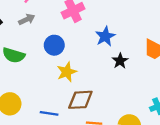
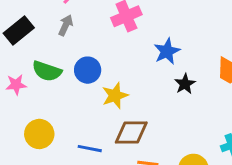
gray arrow: (27, 19) -> (66, 25), turned -42
blue circle: (54, 45) -> (88, 70), moved

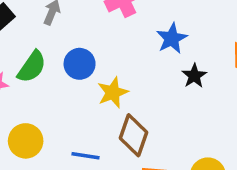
green semicircle: (47, 71) -> (32, 67), turned -72
brown diamond: (131, 132) -> (133, 135), turned -68

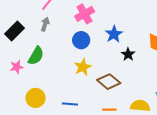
blue circle: (80, 64) -> (81, 40), moved
brown diamond: (133, 135) -> (109, 82), moved, turned -65

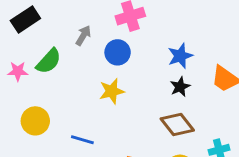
gray arrow: (45, 24) -> (83, 36), moved
blue star: (114, 34) -> (180, 56), moved
brown diamond: (109, 82) -> (177, 125), moved

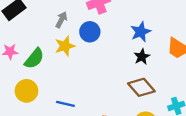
green semicircle: (49, 61) -> (34, 59), moved
yellow star: (112, 91) -> (65, 46), moved

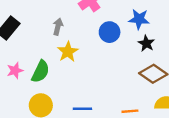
blue circle: (90, 32) -> (110, 32), moved
blue star: (141, 32) -> (139, 19), turned -30

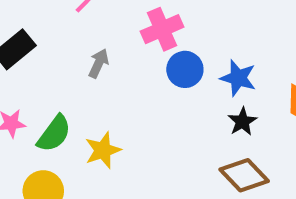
blue circle: (110, 32) -> (185, 69), moved
yellow star: (68, 52) -> (103, 150), moved

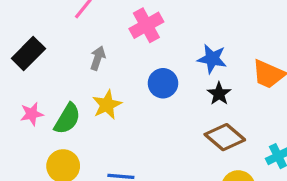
blue circle: (185, 69) -> (163, 83), moved
yellow star: (103, 150) -> (107, 105), moved

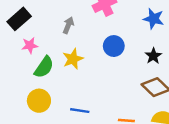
blue star: (212, 59) -> (154, 19), moved
pink star: (32, 114) -> (30, 45), moved

